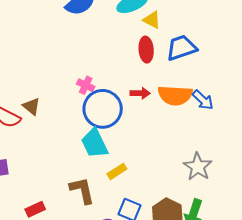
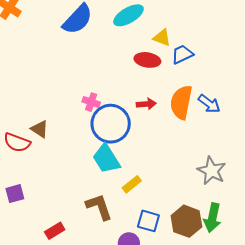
yellow triangle: (152, 20) -> (162, 38), moved
blue trapezoid: (181, 48) -> (182, 54), size x0.7
red ellipse: (146, 50) -> (147, 60), turned -70
orange semicircle: (175, 95) -> (181, 102), turned 104

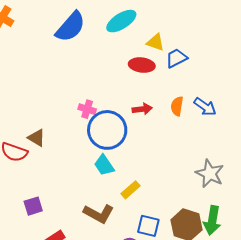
orange semicircle: (181, 102) -> (177, 106), size x0.6
cyan trapezoid: (106, 159) -> (104, 165), size x0.7
purple square: (15, 194) -> (33, 206), moved
brown L-shape: (99, 207) -> (99, 214), turned 140

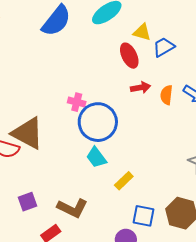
red ellipse: (142, 65) -> (129, 56), turned 60
red arrow: (142, 109) -> (141, 88), moved
brown triangle: (37, 138) -> (28, 133), size x1.8
brown L-shape: (99, 214) -> (72, 208), moved

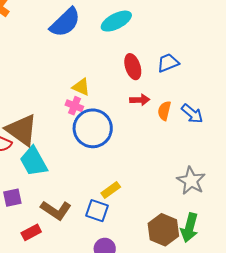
yellow triangle: (142, 32) -> (81, 87), moved
cyan trapezoid: (96, 157) -> (34, 161), moved, size x1.4
blue square: (144, 216) -> (97, 211), moved

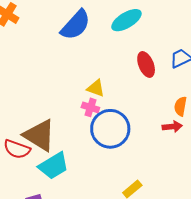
red arrow: (140, 100) -> (172, 127), moved
cyan trapezoid: (34, 161) -> (54, 166), turned -88

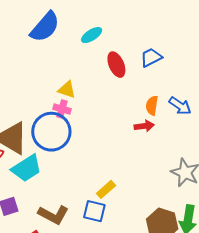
cyan ellipse: (126, 20) -> (92, 35), moved, size x0.7
blue circle: (110, 129) -> (51, 132), moved

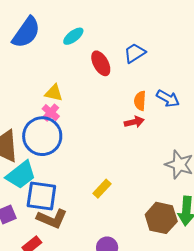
pink cross: (62, 109) -> (51, 113), turned 30
blue square: (94, 211) -> (41, 196), moved, size x1.4

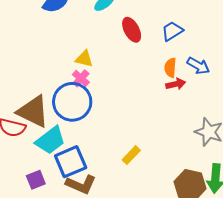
blue trapezoid: (135, 53) -> (172, 31), moved
red arrow: (134, 122) -> (176, 84), moved
blue square: (41, 196) -> (71, 162), turned -32

